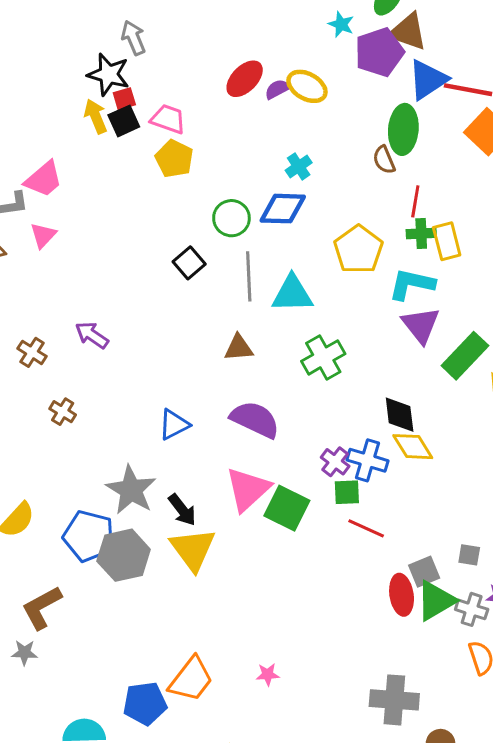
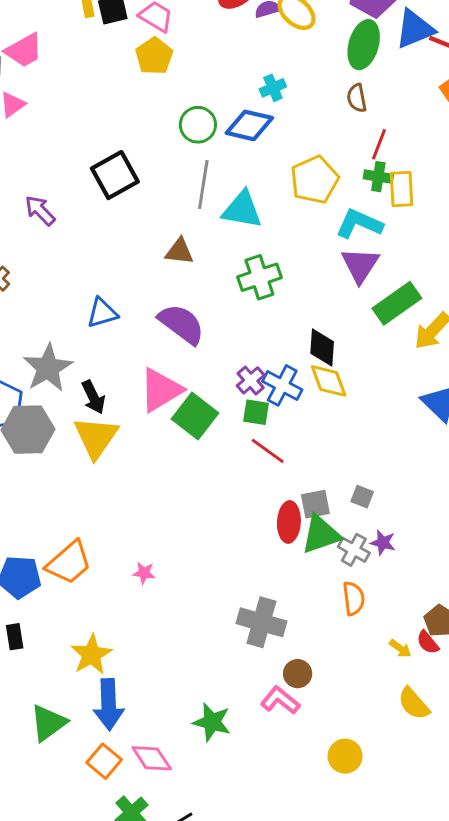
green ellipse: (403, 129) -> (364, 45), moved
black square: (189, 263) -> (115, 175), moved, size x1.5

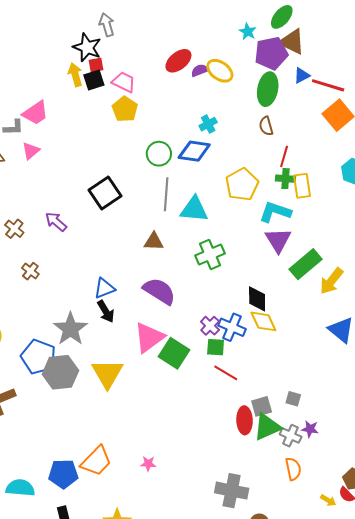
blue triangle: (415, 29) -> (302, 75), size x0.6
black arrow: (93, 397) -> (106, 311), moved

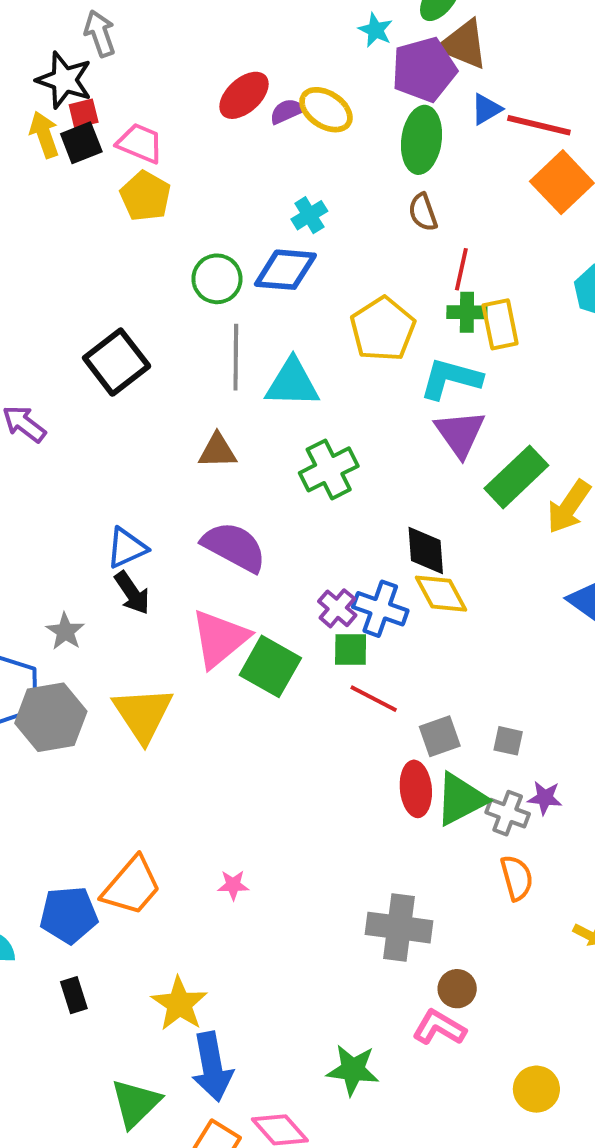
gray star: (70, 329) -> (65, 631), size x0.6
gray square: (262, 406) -> (440, 736), moved

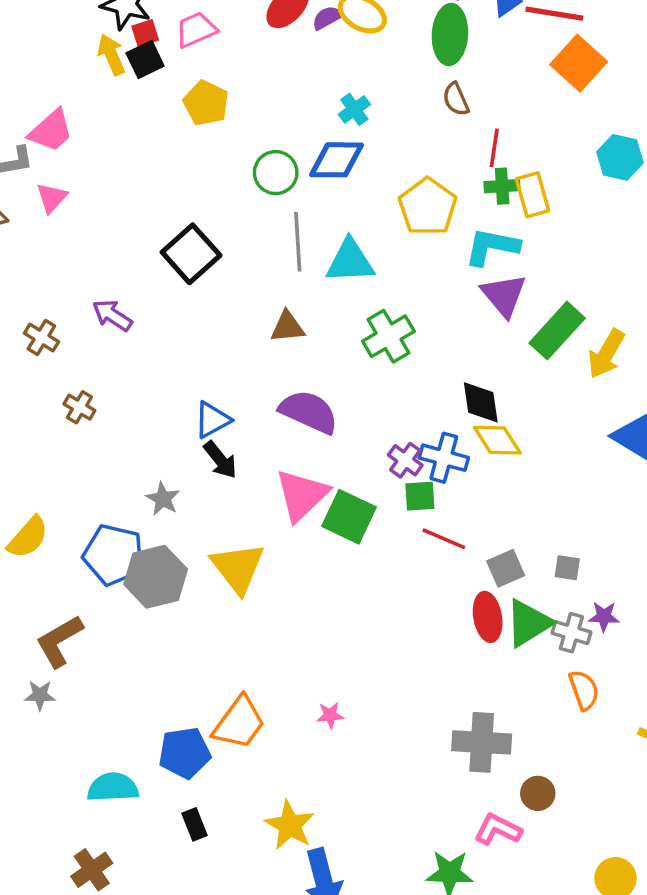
pink trapezoid: (140, 143) -> (196, 30), moved, turned -42
pink L-shape: (439, 1028) -> (498, 829), moved

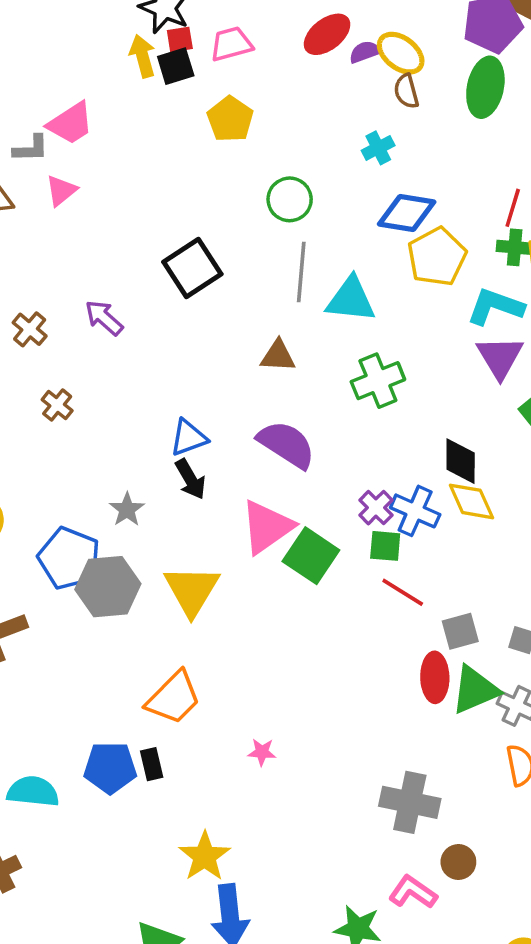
brown semicircle: (456, 99) -> (406, 91), moved
blue diamond: (337, 160) -> (407, 213), moved
orange trapezoid: (239, 723) -> (173, 698), moved
black rectangle: (194, 824) -> (152, 764), moved

